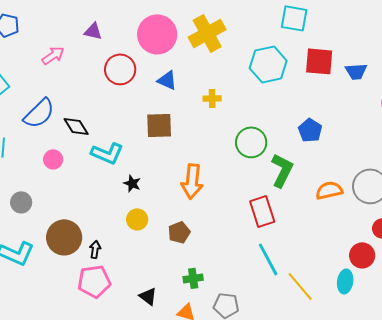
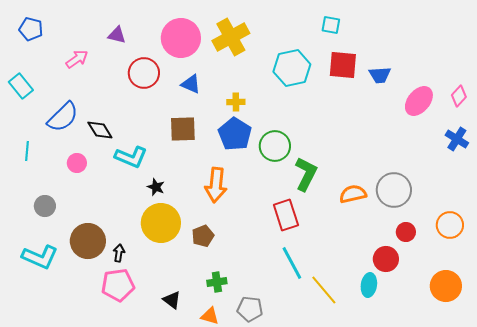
cyan square: (294, 18) -> (331, 25), moved, size x0.7
blue pentagon: (310, 130) -> (235, 134), moved, size x1.4
yellow circle: (137, 219) -> (161, 223), size x1.8

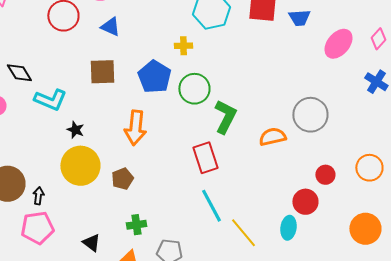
yellow cross: (236, 102) -> (183, 46), moved
gray circle: (394, 190) -> (310, 115), moved

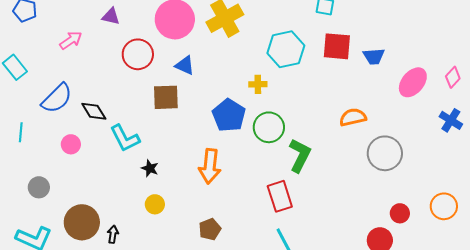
brown square: (102, 72) -> (166, 97), moved
cyan L-shape: (50, 100) -> (125, 138), turned 40
orange semicircle: (272, 137) -> (353, 117), moved
yellow circle: (80, 166) -> (155, 204), size x0.5
brown pentagon: (122, 179) -> (210, 229), moved

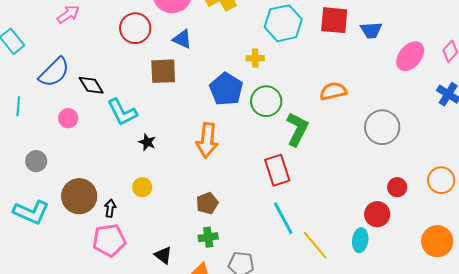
orange semicircle: (353, 117) -> (333, 91), moved
yellow circle: (155, 204) -> (142, 187), moved

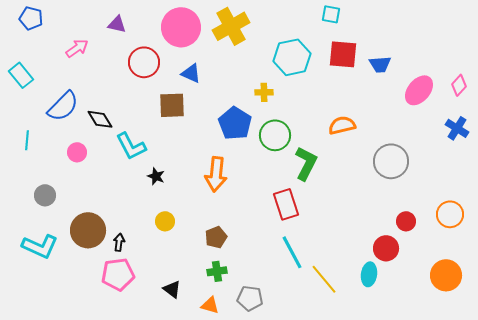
yellow circle: (142, 187) -> (165, 221), moved

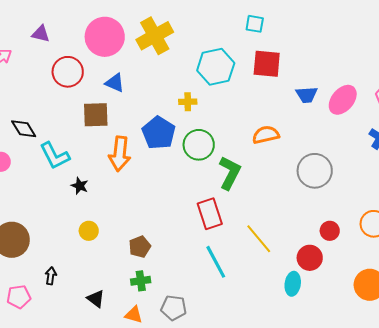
blue trapezoid: (380, 64) -> (307, 95), moved
orange arrow: (216, 174) -> (120, 154), moved
black arrow: (119, 242) -> (51, 276), moved
pink pentagon: (118, 274) -> (19, 297), moved, size x0.7
yellow line: (324, 279) -> (259, 239), moved

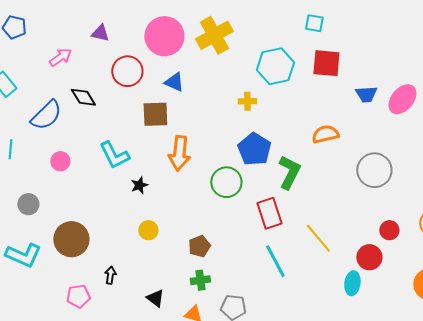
black diamond: (24, 129) -> (83, 97), moved
blue pentagon: (159, 133) -> (254, 149), moved
green circle: (199, 145) -> (226, 182), moved
black star: (80, 186) -> (139, 185), turned 30

